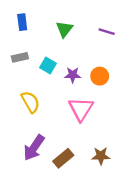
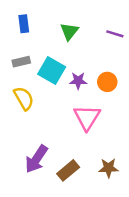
cyan square: (48, 66) -> (52, 71), size x1.5
yellow semicircle: (30, 102) -> (24, 98), moved

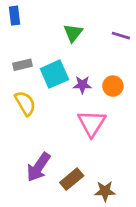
blue rectangle: (24, 24) -> (15, 16), moved
cyan square: (52, 71) -> (54, 74), turned 36
brown star: (109, 168) -> (105, 191), moved

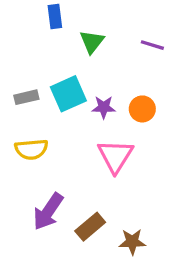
blue rectangle: (15, 16) -> (55, 17), moved
gray rectangle: (23, 65) -> (26, 97), moved
yellow semicircle: (25, 103) -> (31, 149), moved, turned 115

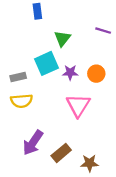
green triangle: (92, 42) -> (62, 39), moved
gray rectangle: (26, 97) -> (18, 77), moved

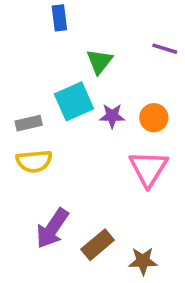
pink triangle: (78, 105) -> (148, 169), moved

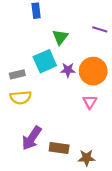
orange circle: (154, 118) -> (93, 71), size x1.6
pink triangle: (148, 169) -> (90, 102), size x0.6
brown rectangle: (98, 245) -> (59, 148), turned 48

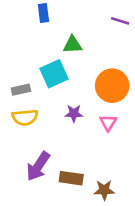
purple line: (100, 29) -> (120, 21), moved
green triangle: (60, 37) -> (73, 45), turned 49
purple star: (68, 70) -> (74, 113), moved

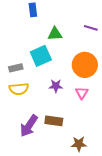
purple line: (120, 21) -> (91, 28), moved
brown rectangle: (71, 178) -> (54, 121), moved

